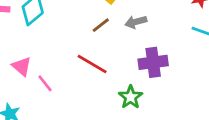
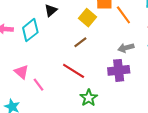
gray arrow: (136, 22) -> (126, 48), moved
green star: (131, 97) -> (89, 98), moved

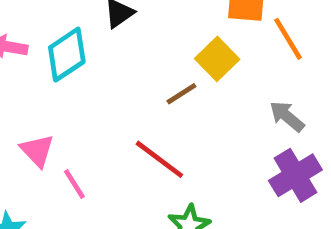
yellow square: (88, 18) -> (217, 59), moved
gray arrow: (126, 48) -> (287, 116), turned 49
purple cross: (119, 70) -> (295, 175), moved, turned -30

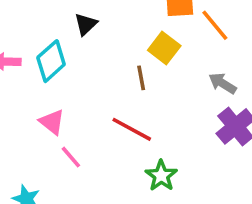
brown line: (181, 94) -> (141, 78), turned -60
pink triangle: (37, 151) -> (52, 122), moved

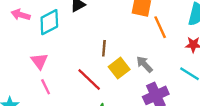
yellow square: (164, 48) -> (119, 68), moved
gray arrow: (223, 83) -> (145, 64), moved

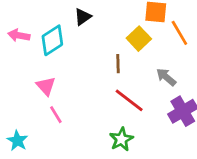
yellow square: (119, 68) -> (139, 39), moved
red line: (89, 80) -> (129, 100), moved

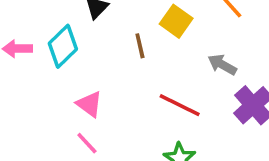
brown line: (118, 64) -> (140, 46), moved
pink triangle: (46, 86) -> (89, 104), moved

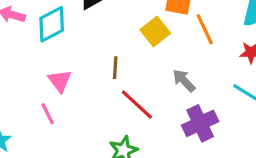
brown line: (140, 46) -> (115, 68), moved

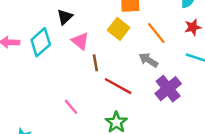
orange line: (205, 29) -> (156, 33), moved
pink triangle: (60, 81) -> (80, 41), moved
pink line: (48, 114) -> (71, 107), moved

